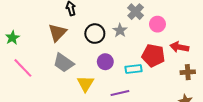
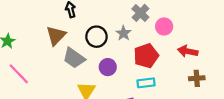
red pentagon: (153, 55) -> (146, 56), moved, turned -30
gray trapezoid: (64, 63) -> (74, 58), moved
cyan rectangle: (133, 69) -> (146, 83), moved

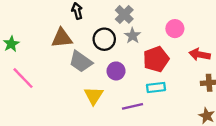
gray cross: (140, 13) -> (124, 14), moved
brown triangle: (56, 36) -> (62, 38), turned 40

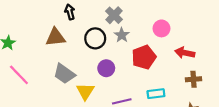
gray trapezoid: (81, 62) -> (64, 74), moved
cyan rectangle: (156, 87) -> (156, 94), moved

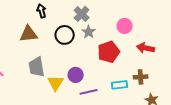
purple circle: (106, 68) -> (76, 75), moved
gray trapezoid: (64, 74) -> (37, 67), turned 45
brown cross: (194, 79) -> (141, 77), moved

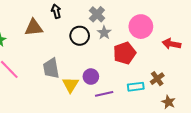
pink circle: (125, 26) -> (141, 27), size x1.5
brown triangle: (29, 34) -> (34, 28), moved
red arrow: (146, 48) -> (171, 44), moved
brown cross: (141, 77) -> (157, 79), turned -32

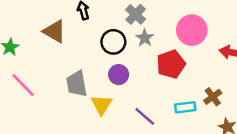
brown triangle: (34, 28) -> (55, 31), turned 36
purple circle: (91, 77) -> (119, 75), moved
purple line: (104, 94) -> (145, 116), turned 54

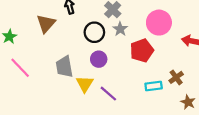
brown triangle: (55, 31) -> (46, 24), turned 42
purple line: (145, 116) -> (108, 94), moved

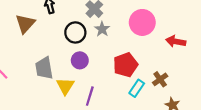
red pentagon: (142, 51) -> (126, 65), moved
cyan rectangle: (154, 86) -> (137, 88), turned -49
purple line: (108, 94) -> (90, 96), turned 66

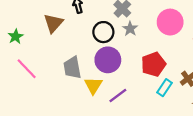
purple circle: (80, 60) -> (108, 60), size x1.5
purple line: (90, 96) -> (118, 95), turned 36

